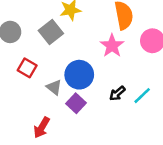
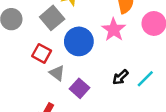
red square: (27, 68) -> (42, 53), moved
blue circle: (79, 75) -> (79, 41), moved

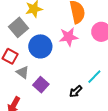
pink star: (114, 30) -> (69, 37), turned 30
black arrow: (120, 77) -> (76, 91), moved

